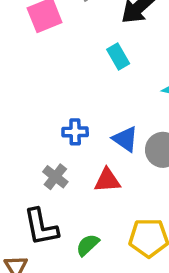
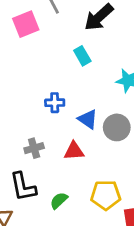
blue cross: (75, 132) -> (55, 103), moved
gray cross: (55, 177) -> (34, 148), turned 36

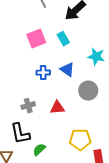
pink square: (26, 24) -> (36, 39), moved
blue triangle: (88, 119) -> (67, 70), moved
green semicircle: (59, 201) -> (39, 150), moved

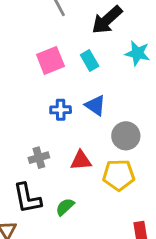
cyan star: (96, 57) -> (137, 53), moved
yellow pentagon: (80, 140) -> (119, 175), moved
green semicircle: (39, 150) -> (65, 207), moved

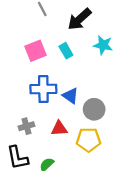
blue triangle: (95, 105) -> (70, 96), moved
blue cross: (61, 110) -> (43, 89), size x1.6

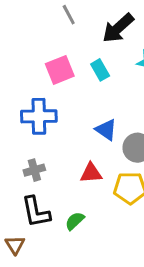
blue cross: (43, 89) -> (39, 116), moved
gray cross: (26, 126) -> (34, 170), moved

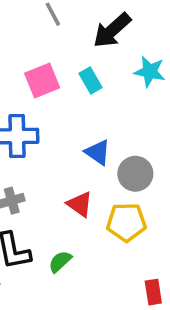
red triangle: (91, 173) -> (80, 204), turned 40

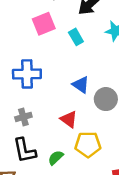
pink square: (42, 81) -> (44, 24), moved
yellow pentagon: (126, 222) -> (88, 144), moved

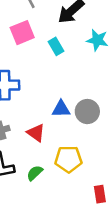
blue triangle: (81, 85) -> (61, 109), moved, turned -36
red triangle: (69, 119) -> (36, 133), moved

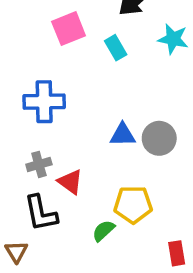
red triangle: (36, 133) -> (70, 182), moved
green semicircle: (35, 173) -> (103, 231), moved

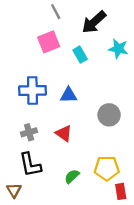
blue triangle: (123, 135) -> (68, 95), moved
red triangle: (70, 182) -> (64, 133), moved
yellow pentagon: (133, 205) -> (107, 168), moved

